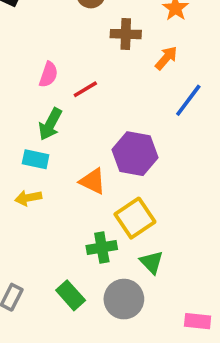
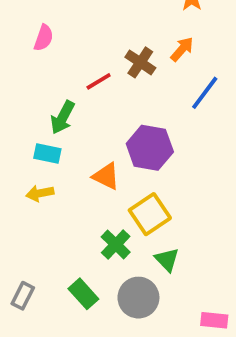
brown cross: (126, 34) -> (140, 62), moved, turned 32
pink semicircle: (48, 75) -> (44, 38), moved
green cross: (102, 248) -> (116, 244), turned -36

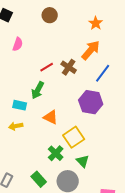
orange arrow: (182, 49) -> (91, 50), size x1.5
brown cross: (140, 62) -> (69, 67), moved
green arrow: (63, 117) -> (38, 90), moved
purple hexagon: (150, 148) -> (91, 102), moved

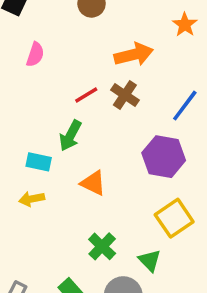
orange star: (96, 23) -> (185, 25), moved
orange arrow: (91, 50) -> (134, 55), moved, turned 35
yellow square: (74, 137) -> (174, 218), moved

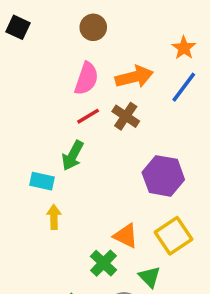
pink semicircle: (35, 55) -> (86, 79), moved, size x1.4
blue line: (185, 106) -> (184, 87), moved
orange triangle: (93, 183) -> (126, 236), moved
yellow arrow: (32, 199) -> (54, 217), moved, turned 100

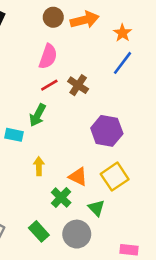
orange arrow: (134, 77) -> (85, 20), moved
yellow arrow: (54, 217) -> (39, 166), moved

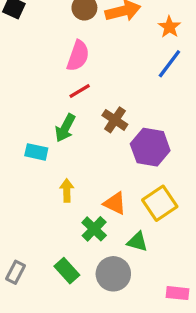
brown cross: (78, 85) -> (115, 120), moved
green triangle: (96, 208) -> (137, 242), turned -30

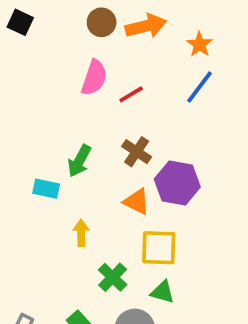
red line: (80, 91) -> (131, 94), moved
orange triangle: (115, 203) -> (137, 202), moved
yellow square: (160, 203) -> (159, 248), moved, turned 36

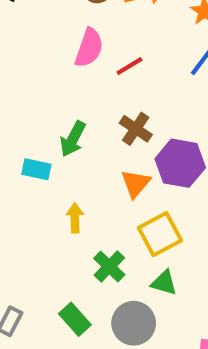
orange triangle: (137, 202) -> (136, 183), turned 44
yellow square: (159, 248) -> (160, 234), turned -30

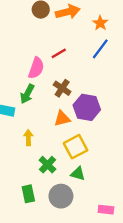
pink semicircle: (89, 48) -> (36, 68), moved
orange triangle: (136, 183) -> (62, 119), turned 36
green rectangle: (75, 319) -> (28, 194), turned 30

